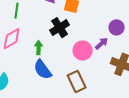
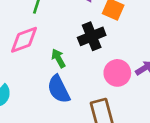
green arrow: (39, 48) -> (58, 58), turned -40

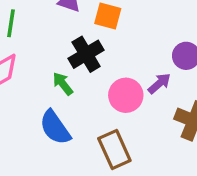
green arrow: (58, 58) -> (63, 84), moved

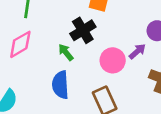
blue semicircle: (55, 127) -> (60, 85), turned 32

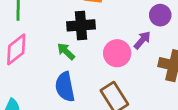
black cross: (83, 30) -> (81, 25), turned 35

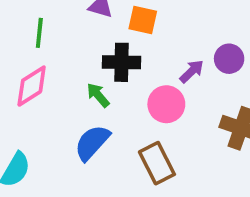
purple arrow: (142, 40) -> (192, 71), moved
blue semicircle: (65, 87) -> (92, 143), turned 48

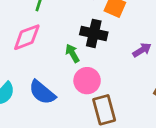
pink circle: (166, 104) -> (87, 81), moved
blue semicircle: (92, 143) -> (42, 92), moved, turned -104

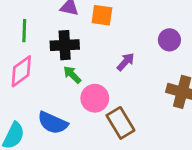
black cross: (94, 33) -> (65, 45), moved
purple arrow: (142, 50) -> (126, 62), moved

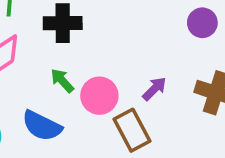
purple arrow: (126, 62) -> (154, 89), moved
green arrow: (72, 75) -> (62, 81), moved

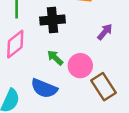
purple arrow: (154, 89) -> (105, 32), moved

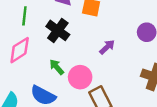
black cross: (52, 20) -> (58, 30), turned 35

